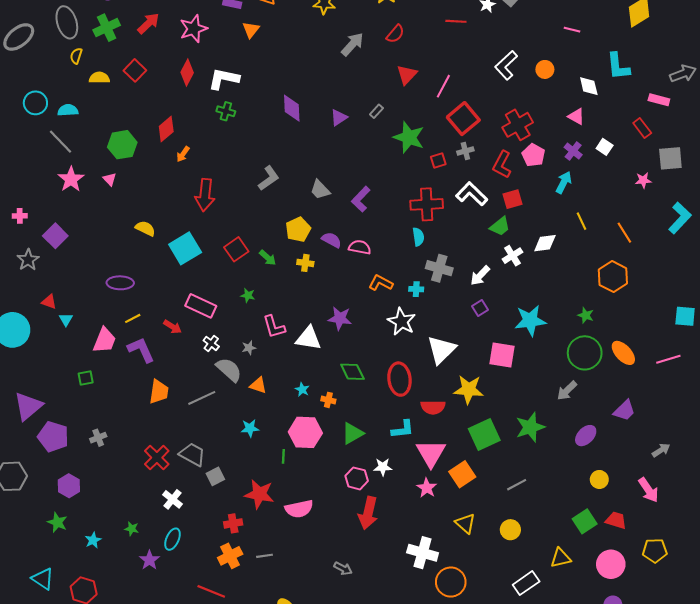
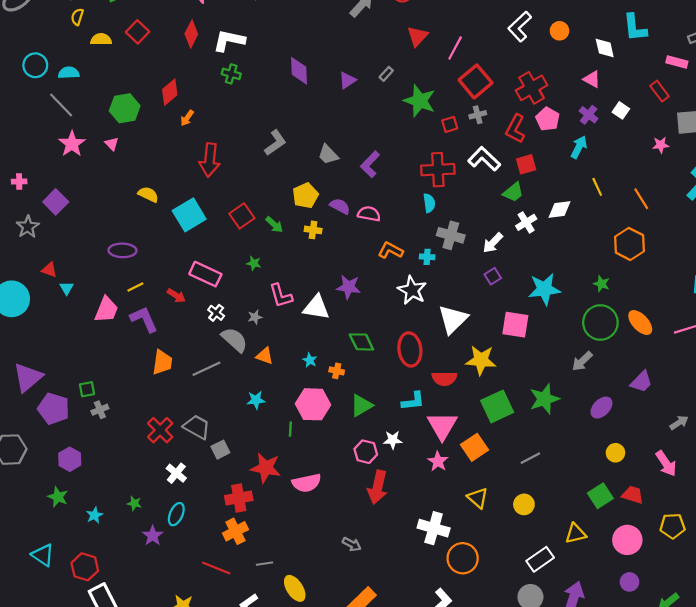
green square: (86, 378) -> (87, 389), moved
red cross: (233, 523) -> (239, 498), size x1.4
gray line: (265, 556) -> (265, 564), moved

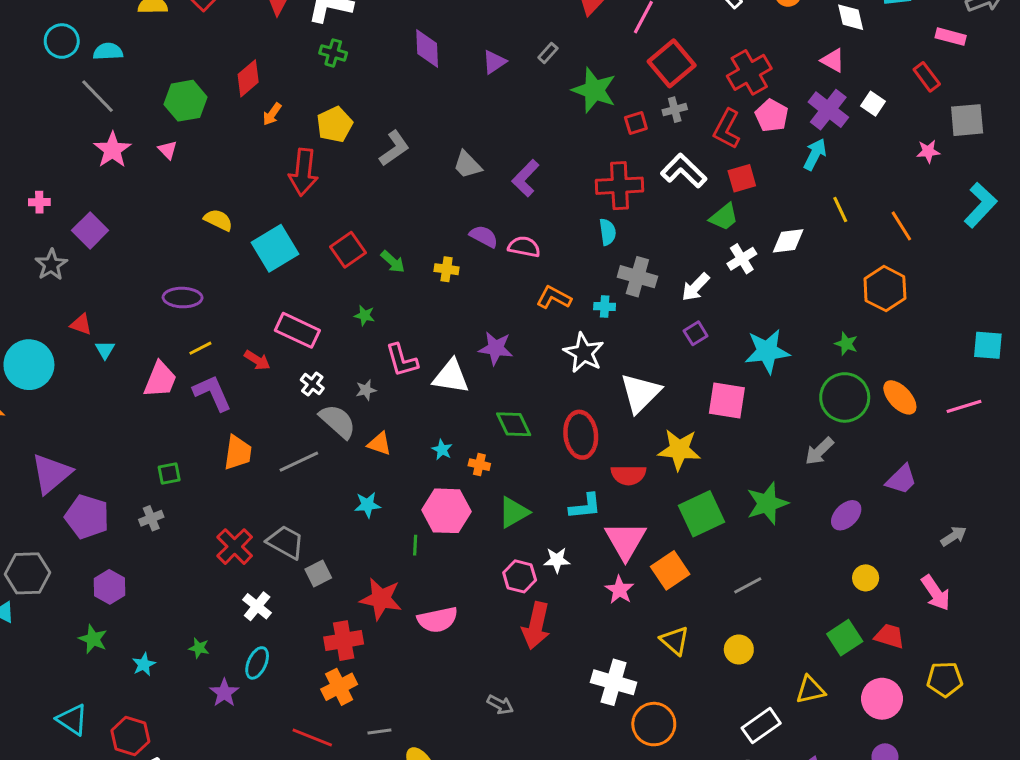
purple cross: (589, 115) -> (828, 110), size x1.5
yellow pentagon: (305, 195) -> (335, 125), moved
green square: (87, 389) -> (169, 474), moved

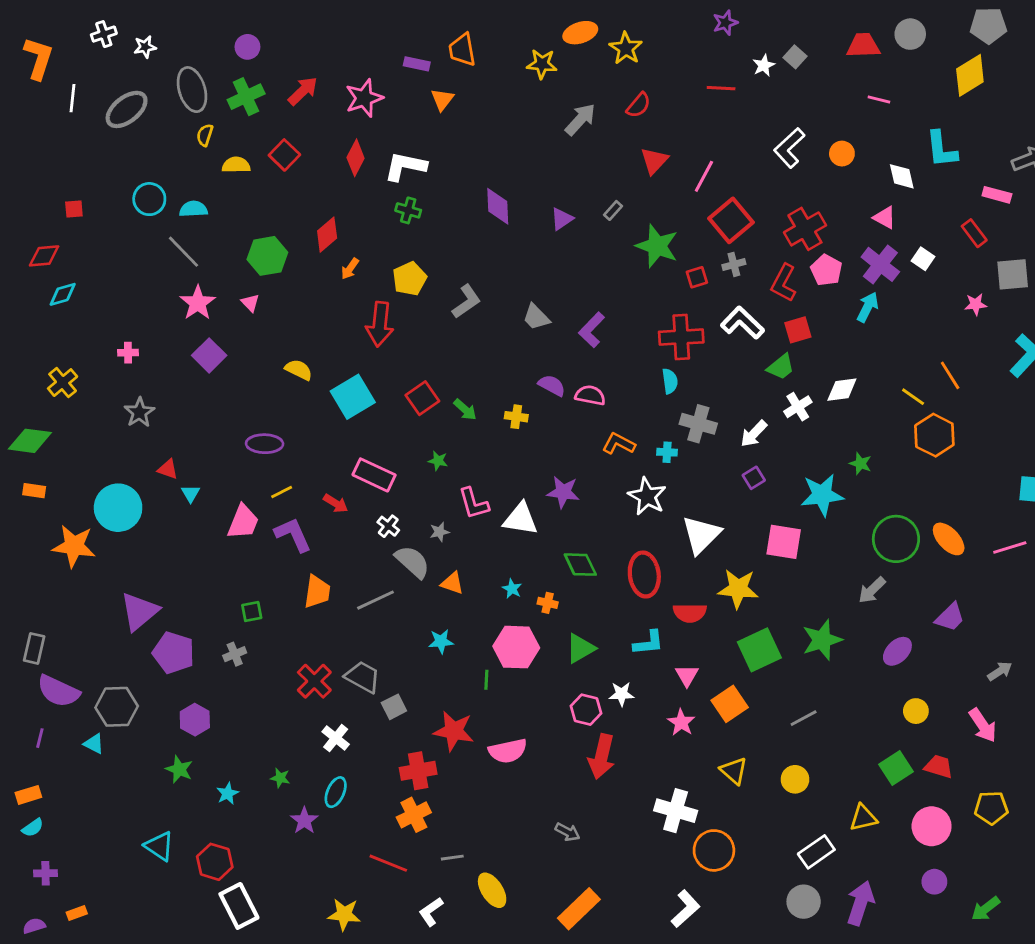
yellow line: (840, 210) -> (913, 397), moved, turned -30
purple square: (90, 230) -> (209, 355), moved
green star: (846, 344) -> (860, 464), moved
pink triangle: (625, 541) -> (687, 675), size x0.6

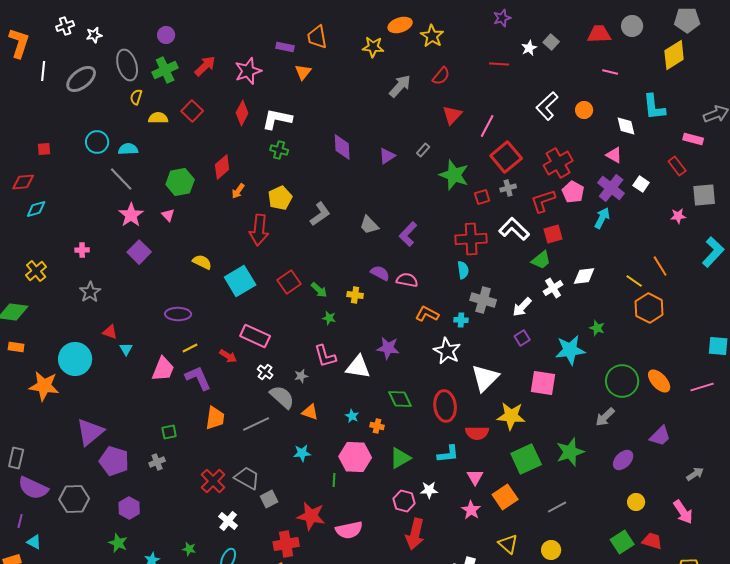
red L-shape: (784, 283) -> (543, 201), turned 44
green star: (438, 461) -> (329, 318), moved
cyan triangle: (94, 744) -> (34, 542), moved

